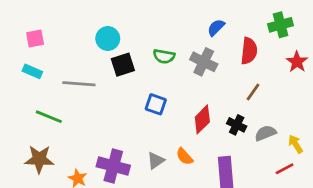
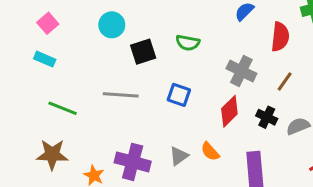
pink square: (35, 39) -> (48, 23), turned -30
cyan circle: (108, 39) -> (112, 25), moved
gray cross: (204, 62) -> (241, 71), moved
gray line: (79, 84) -> (121, 95), moved

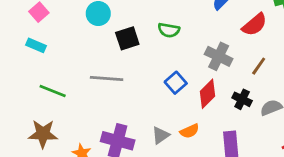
red semicircle: (280, 37) -> (255, 25), turned 44
blue square: (179, 95) -> (176, 83), moved, turned 30
orange semicircle: (210, 151) -> (190, 131), turned -72

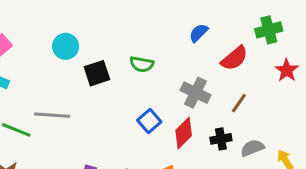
gray line: (107, 79) -> (52, 115), moved
black cross: (242, 99) -> (221, 139), turned -36

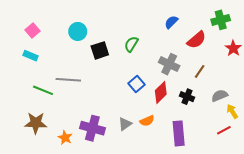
green semicircle: (142, 64) -> (131, 44), turned 112
black cross: (221, 139) -> (187, 97), turned 32
gray semicircle: (252, 148) -> (220, 96), moved

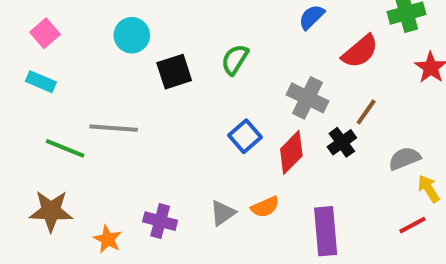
black cross: (187, 97) -> (342, 142), moved, turned 32
purple cross: (92, 128) -> (160, 221), size x0.7

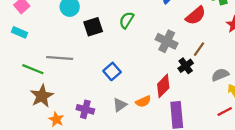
blue square: (245, 136) -> (112, 71), moved
red diamond: (291, 152) -> (163, 86), moved
brown star: (51, 211) -> (42, 96), moved, turned -30

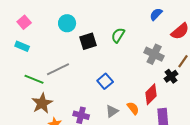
gray line: (60, 58) -> (58, 69), turned -30
orange semicircle: (143, 102) -> (133, 108), turned -104

